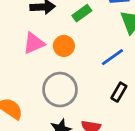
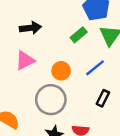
green rectangle: (82, 13) -> (79, 35), moved
orange circle: (64, 46) -> (61, 71), moved

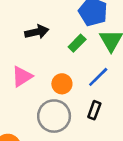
black arrow: (30, 28) -> (37, 32), moved
black rectangle: (103, 98) -> (94, 110), moved

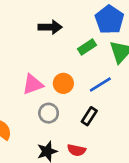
pink triangle: (22, 77) -> (33, 84), moved
gray circle: (54, 116) -> (49, 113), size x0.6

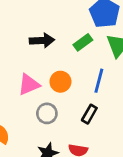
black arrow: (50, 27) -> (42, 40), moved
blue line: (100, 85) -> (99, 81), turned -40

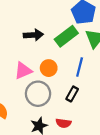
green rectangle: (83, 42) -> (66, 36), size x1.5
gray circle: (47, 113) -> (38, 94), size x1.5

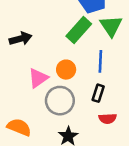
black arrow: (33, 35) -> (21, 39), moved
red semicircle: (63, 123) -> (108, 119), moved

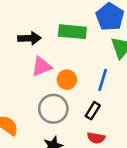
green rectangle: (79, 30) -> (72, 32), moved, turned 40
pink triangle: (38, 78) -> (42, 66), moved

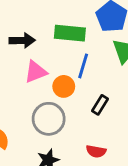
blue line: (103, 80) -> (83, 66), moved
black rectangle: (93, 111) -> (100, 105), moved

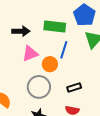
black rectangle: (100, 105) -> (74, 87), moved, turned 40

